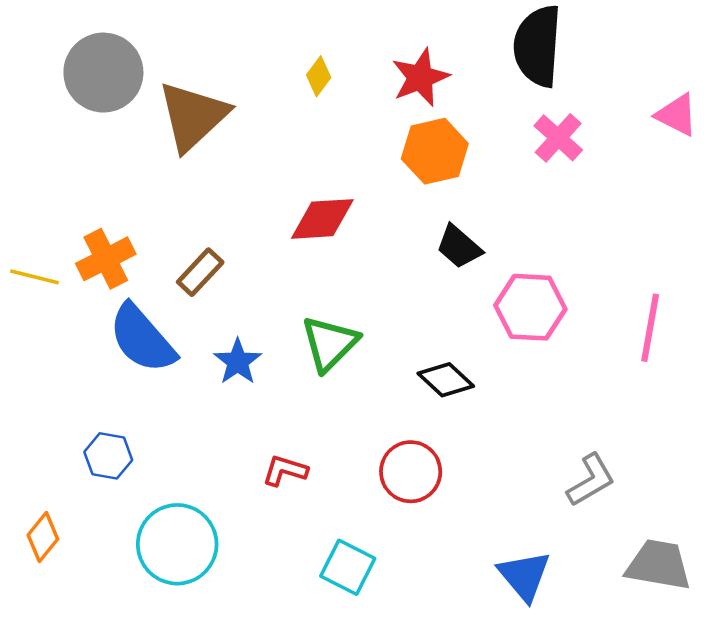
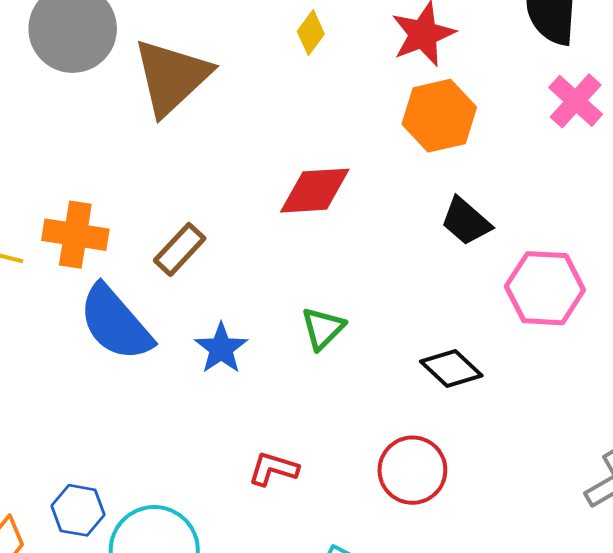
orange cross: (106, 259) -> (75, 235), turned 36
green triangle: (330, 343) -> (323, 328), size x0.7
blue hexagon: (108, 456) -> (78, 510), moved

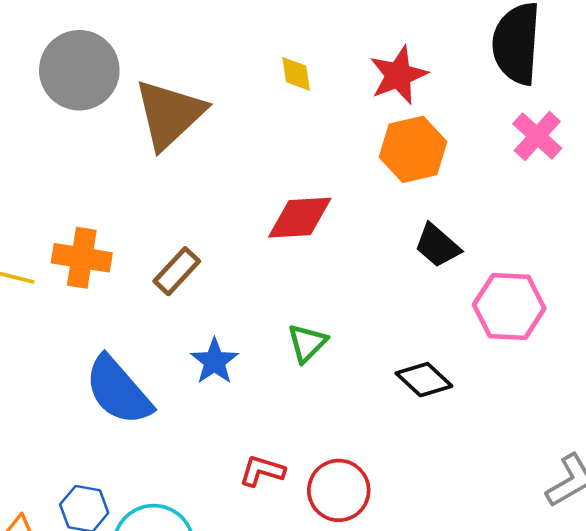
yellow diamond: (311, 33) -> (296, 74), turned -45
blue semicircle: (115, 323) -> (118, 391), moved
red circle: (412, 470) -> (339, 490), moved

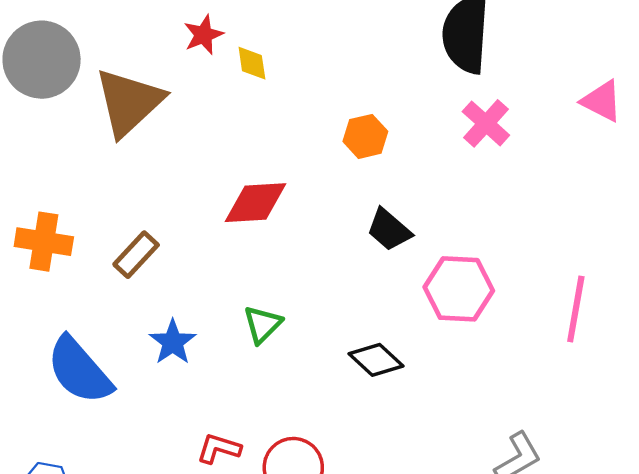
red star: (398, 75) -> (203, 35), moved, size x0.7
orange hexagon: (413, 149) -> (365, 136), size x0.7

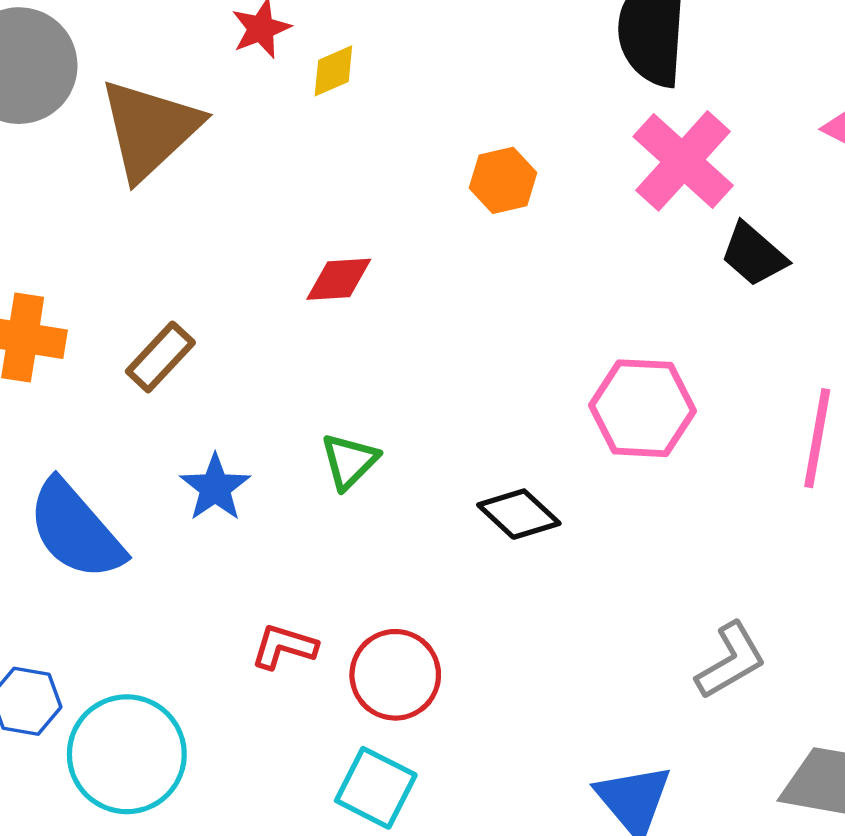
yellow diamond: (252, 63) -> (333, 71), turned 75
pink cross: (486, 123) -> (683, 161), size x1.4
red diamond: (255, 203) -> (339, 279), size x0.7
black trapezoid: (389, 230) -> (754, 255), moved

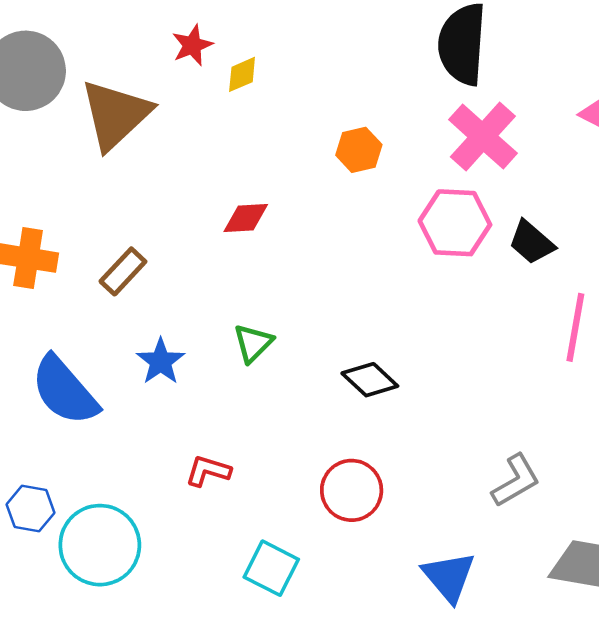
black trapezoid: (754, 255) -> (532, 242), moved
pink hexagon: (642, 408) -> (455, 223), moved
red circle: (395, 675) -> (352, 490), moved

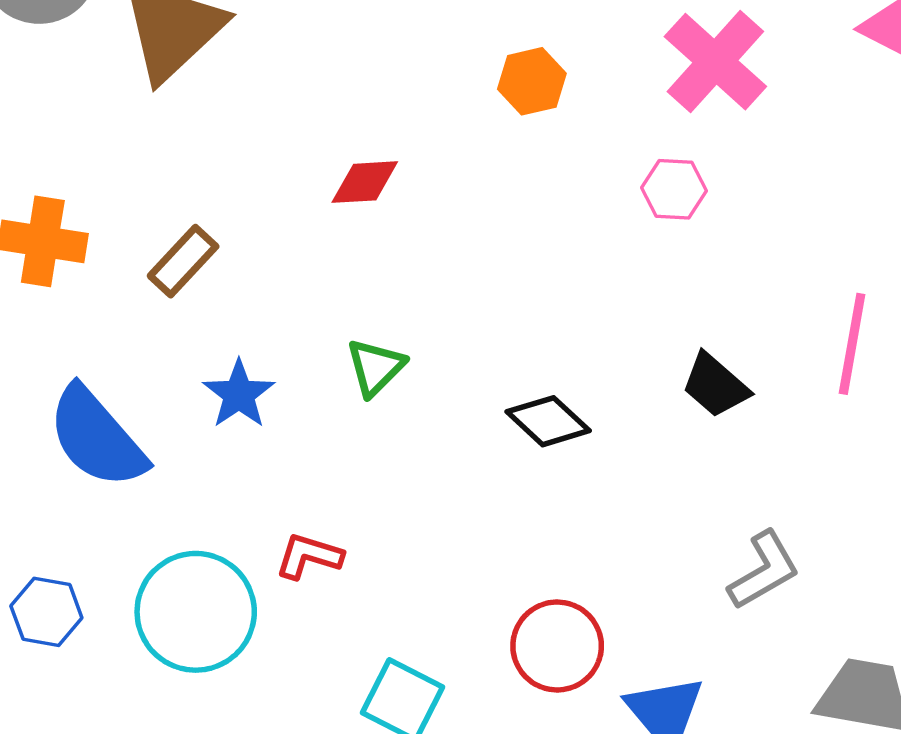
pink hexagon: (455, 223) -> (674, 189), size x0.6
black trapezoid: (532, 242) -> (715, 385), moved
red circle: (352, 490) -> (557, 646), moved
cyan circle: (100, 545) -> (196, 612), moved

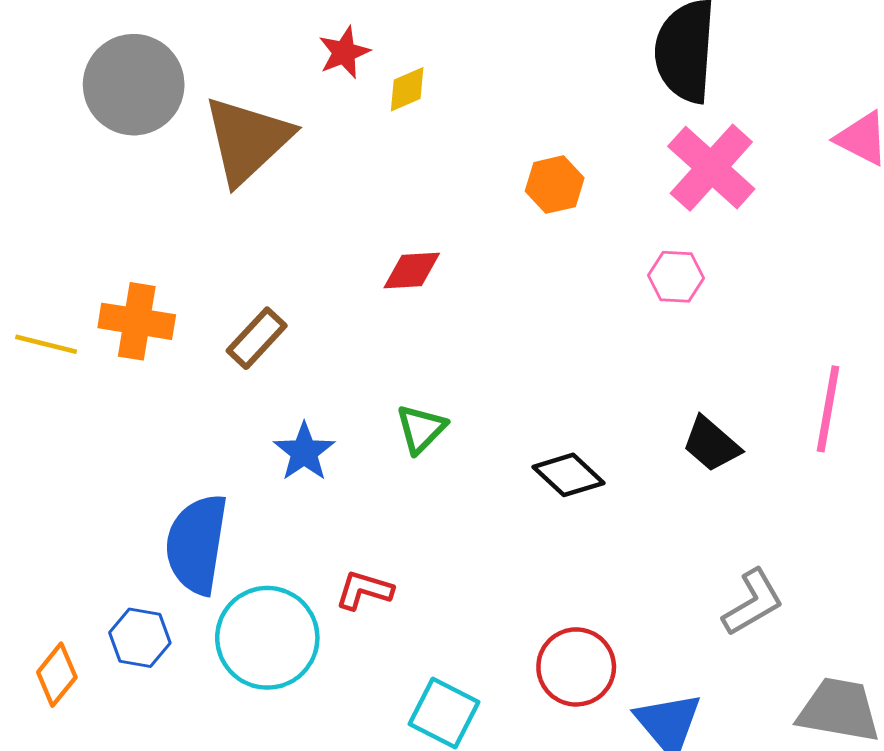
blue semicircle: (97, 437) -> (197, 544), moved, turned 50

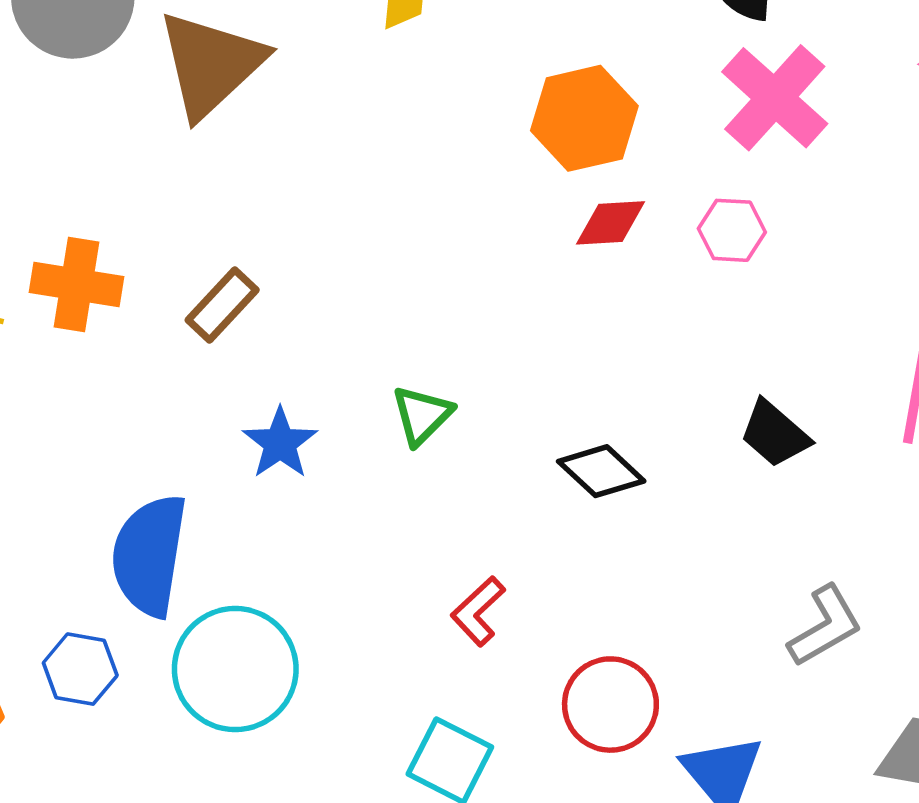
orange hexagon: (555, 185) -> (584, 118), size x1.5
red diamond: (412, 271) -> (610, 223), moved
red L-shape: (364, 590) -> (478, 611), moved, turned -60

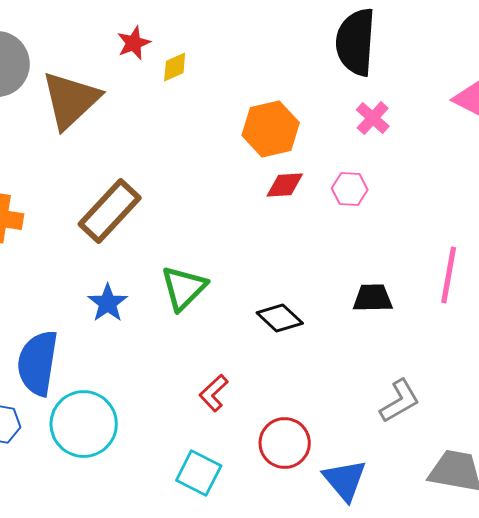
pink cross: (775, 98) -> (373, 118), size x0.6
brown rectangle: (222, 305) -> (110, 211), moved, size x1.6
green triangle: (422, 415) -> (184, 288), size x1.4
black trapezoid: (775, 434) -> (373, 298), turned 138

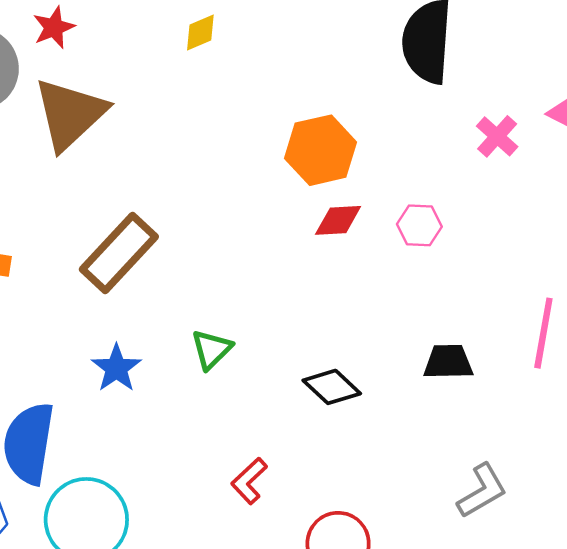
red star: (134, 43) -> (54, 27), moved
yellow diamond: (175, 67) -> (200, 32), moved
pink cross: (373, 118) -> (497, 136), moved
green triangle: (184, 288) -> (212, 349), size x0.7

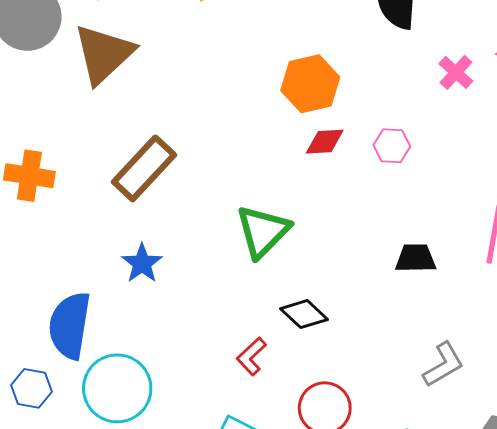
green triangle: (212, 349) -> (263, 231), moved, size x1.6
black diamond: (332, 387) -> (304, 314), moved

